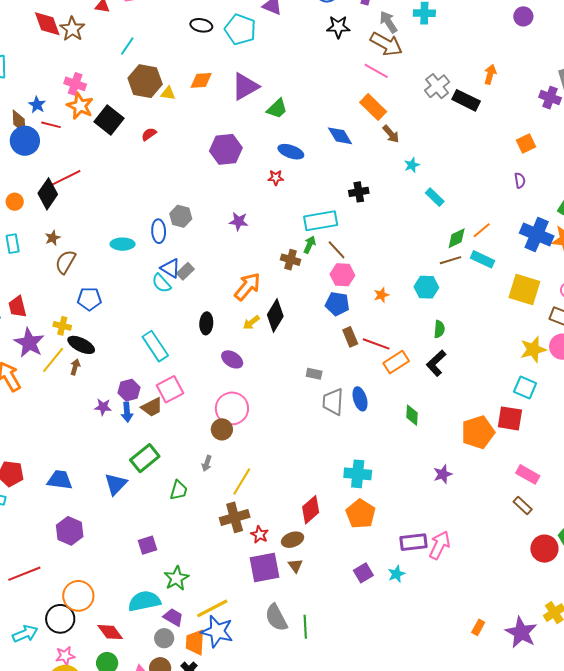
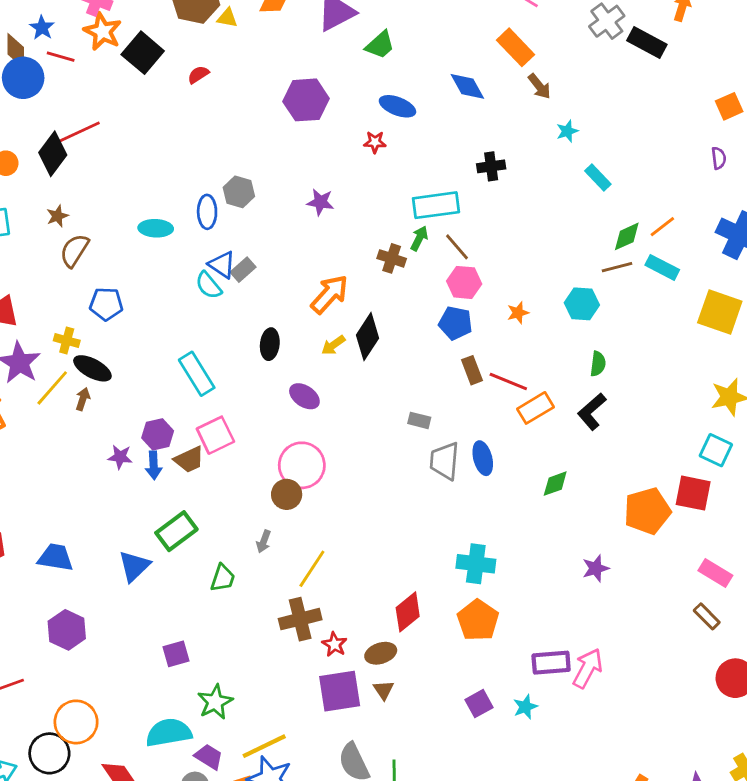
green diamond: (412, 415) -> (555, 484), turned 65

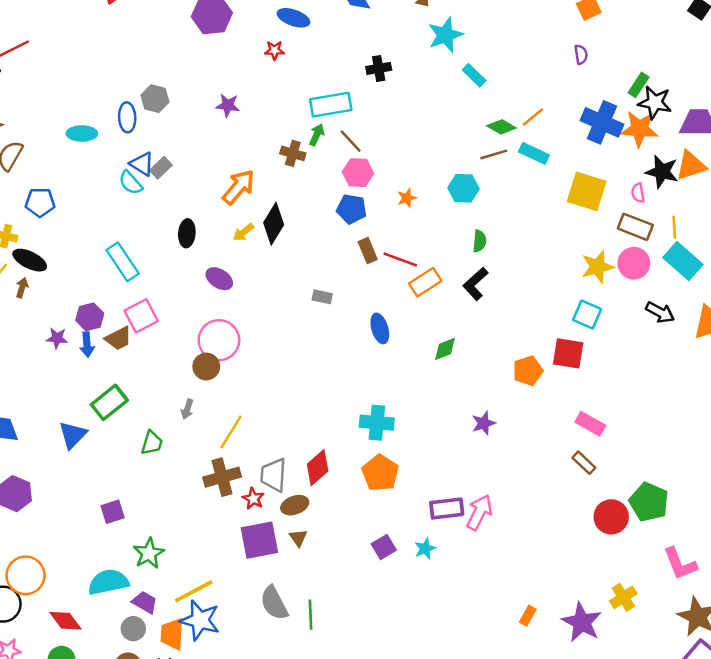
cyan star: (567, 131) -> (445, 35), size x1.8
green diamond: (627, 236) -> (501, 127), turned 56
gray trapezoid: (445, 461) -> (274, 475), moved
orange pentagon: (647, 511) -> (528, 371), size x0.7

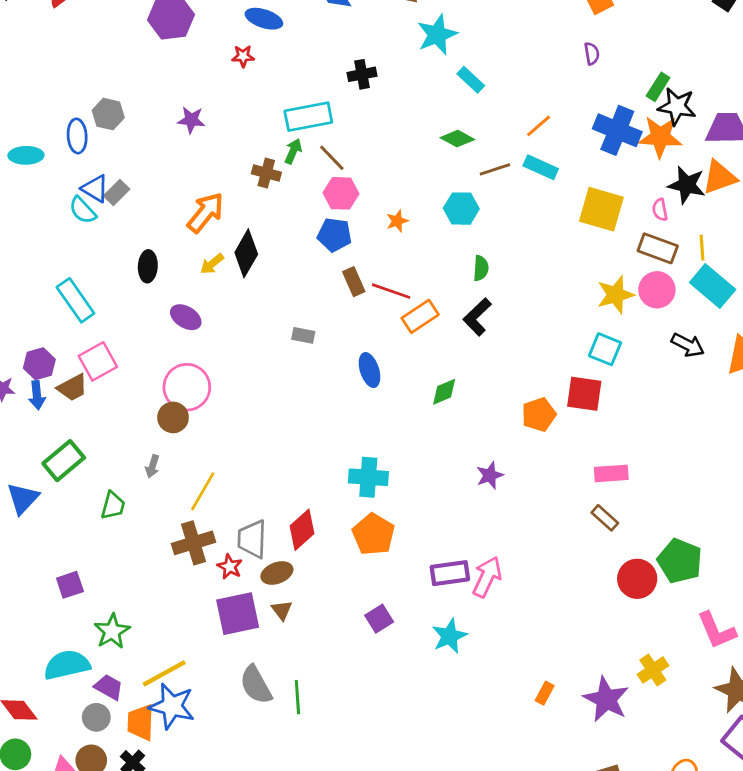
green diamond: (501, 127) -> (457, 139), moved
pink rectangle: (590, 424) -> (611, 473), turned -32
cyan star: (425, 549) -> (449, 636), moved, size x1.4

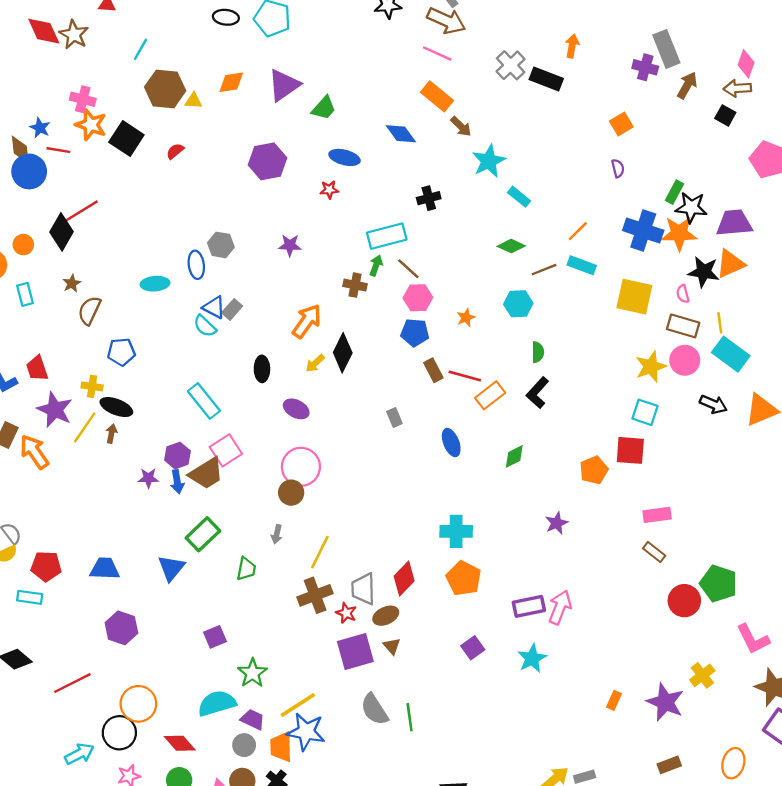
gray rectangle: (303, 335) -> (394, 417), turned 60
brown trapezoid: (73, 388) -> (206, 473), size x1.4

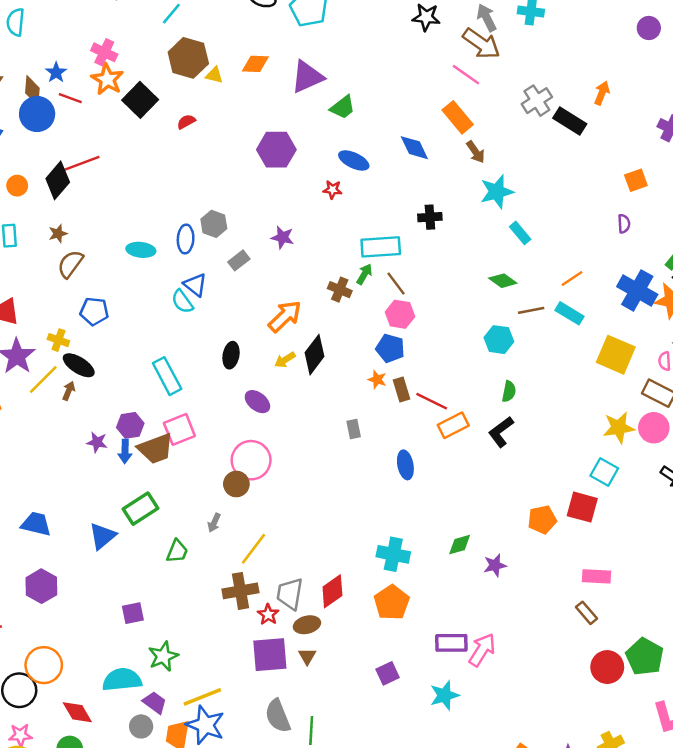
gray rectangle: (232, 309) -> (239, 260), moved
orange star: (466, 318) -> (377, 380), moved, turned 30
green diamond: (514, 456) -> (460, 545), moved

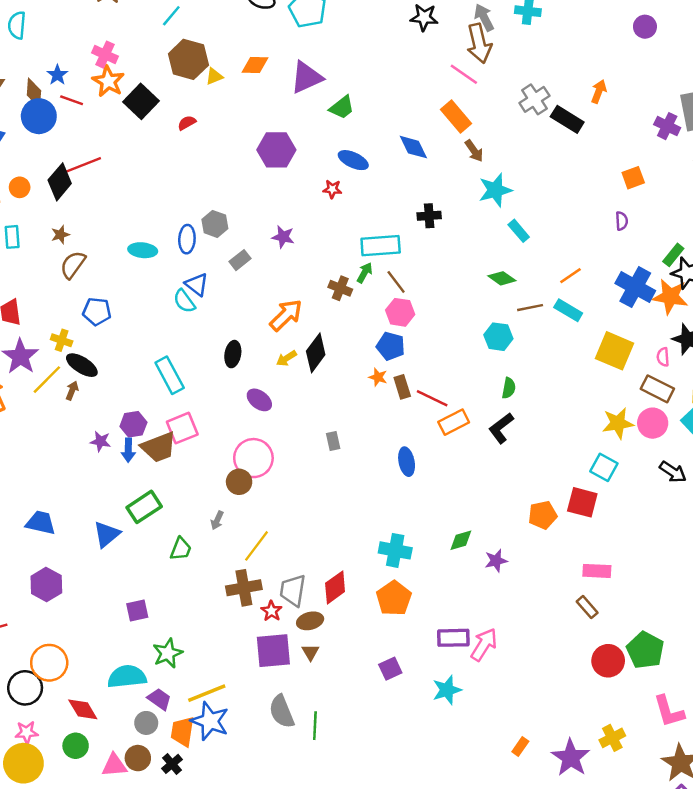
brown arrow: (481, 44) -> (479, 43), turned 42
yellow triangle: (214, 75) -> (214, 76), turned -36
gray rectangle: (354, 429) -> (333, 441), moved

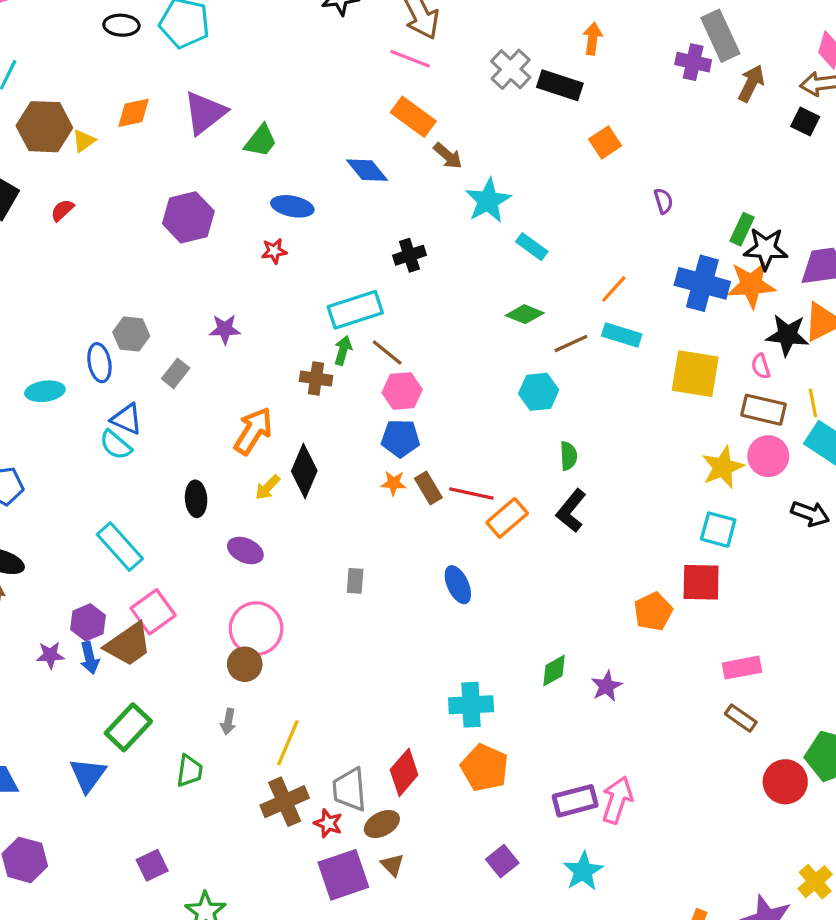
orange square: (633, 178) -> (605, 142), moved
gray rectangle: (333, 441) -> (355, 581), turned 30

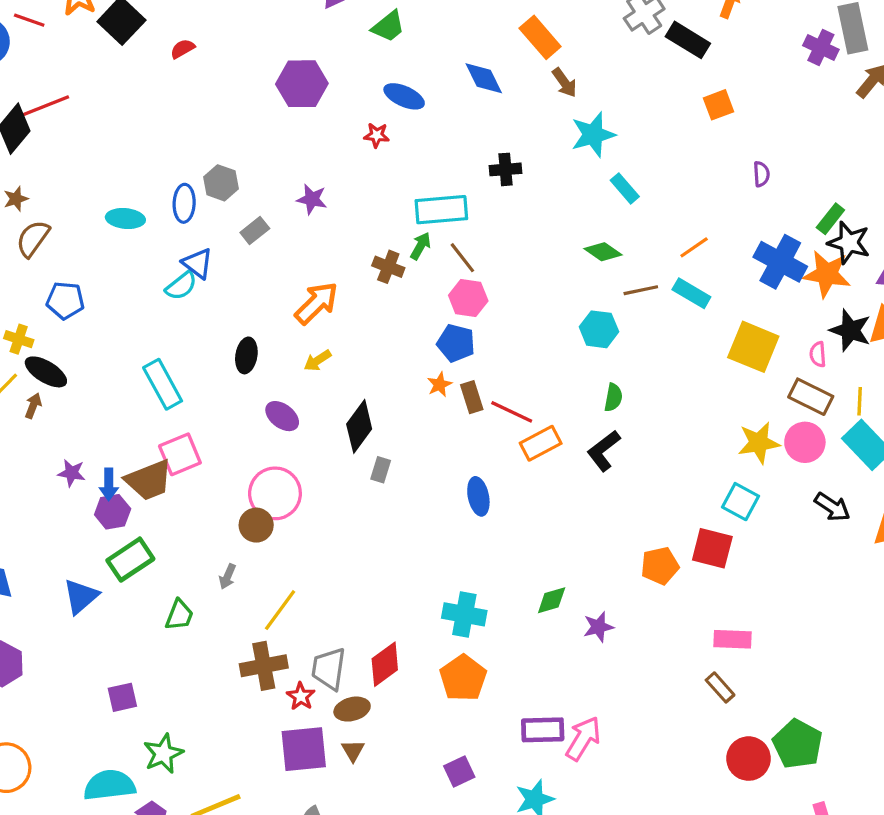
cyan semicircle: (116, 445) -> (181, 286), turned -92
black diamond: (304, 471) -> (359, 426), moved
orange star: (394, 483) -> (439, 385), turned 30
purple hexagon: (88, 622) -> (113, 512), moved

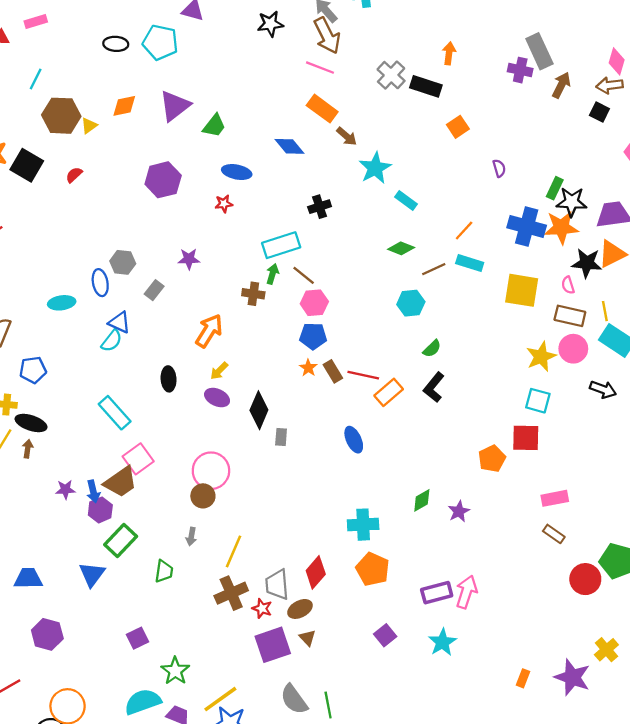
green semicircle: (613, 397) -> (432, 349), turned 48
purple ellipse: (282, 416) -> (217, 398), moved

